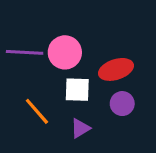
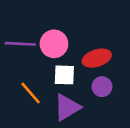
purple triangle: (80, 128) -> (67, 107), size x1.6

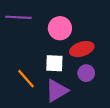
purple line: (20, 44) -> (18, 17), moved
pink circle: (54, 44) -> (60, 28), moved

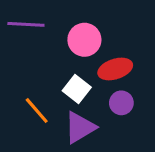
white square: (54, 63) -> (77, 89), turned 36

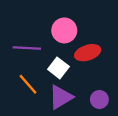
purple line: (26, 24) -> (27, 48), moved
purple circle: (121, 103) -> (99, 99), moved

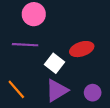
pink circle: (64, 30) -> (34, 14), moved
orange line: (28, 84) -> (16, 89), moved

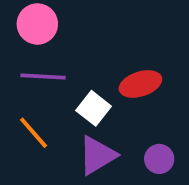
pink circle: (34, 14) -> (37, 24), moved
orange line: (16, 89) -> (34, 133), moved

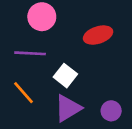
pink circle: (37, 24) -> (42, 17), moved
red ellipse: (140, 84) -> (98, 35), moved

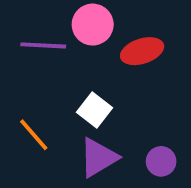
pink circle: (42, 17) -> (93, 25), moved
purple line: (30, 53) -> (43, 45), moved

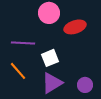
purple line: (43, 45) -> (23, 43), moved
white square: (95, 110) -> (50, 58), turned 30

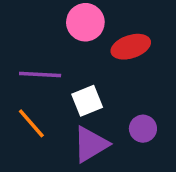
purple circle: (85, 85) -> (143, 129), moved

